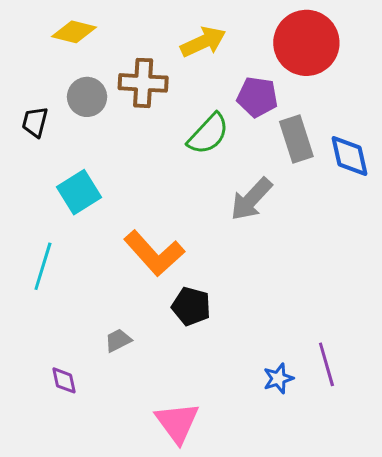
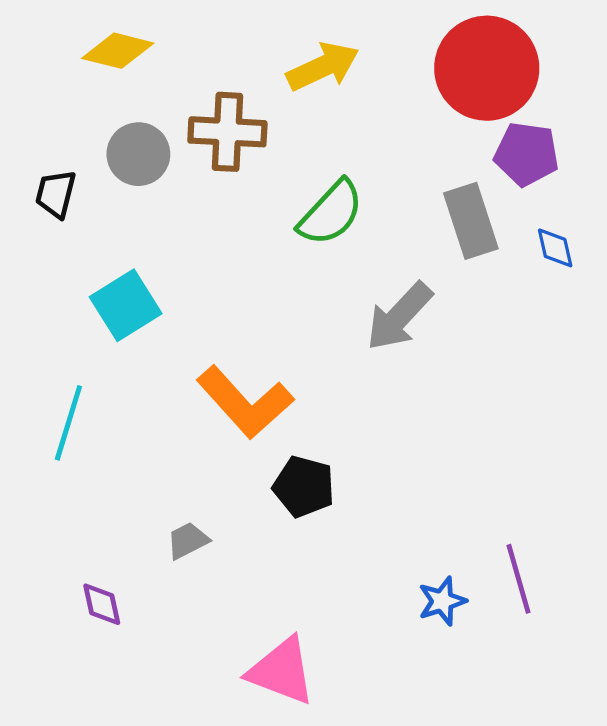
purple pentagon: (257, 97) -> (527, 154), moved
blue diamond: (349, 156) -> (555, 248), size x0.6
pink triangle: (177, 423) -> (282, 671), turned -33

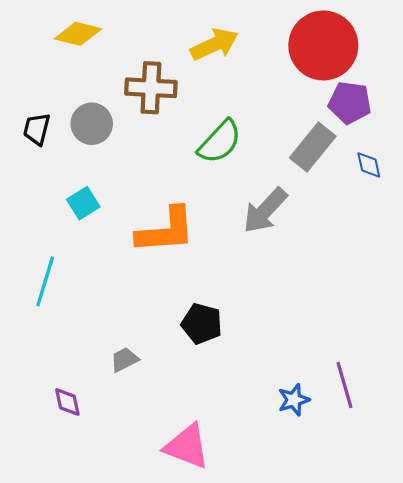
gray circle: (138, 154) -> (92, 124), moved
gray rectangle: (471, 221) -> (313, 147), turned 57
cyan square: (126, 305) -> (83, 203), size x0.7
orange L-shape: (245, 402) -> (166, 231), moved, turned -52

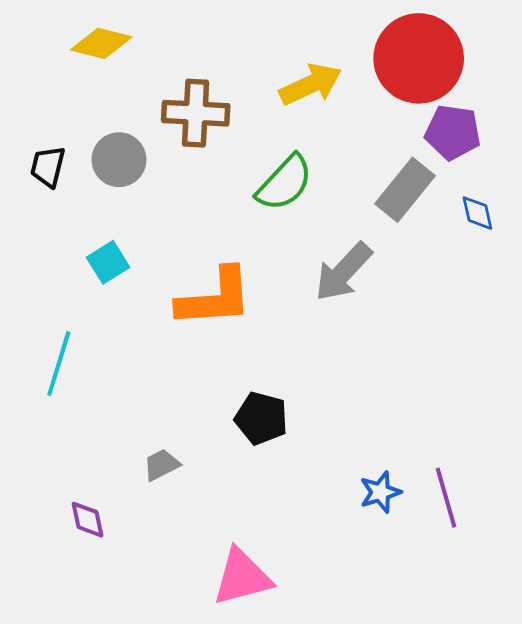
yellow arrow: (214, 44) -> (311, 84), moved
blue star: (294, 400) -> (380, 492), moved
pink triangle: (187, 446) -> (242, 577), turned -36

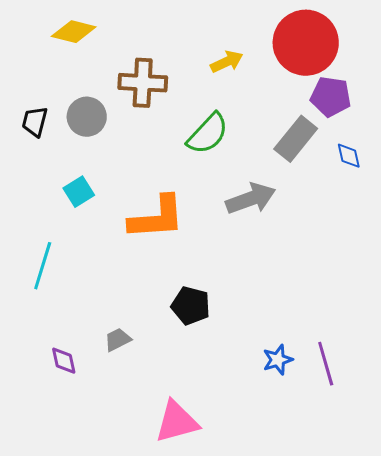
yellow arrow: (311, 84) -> (227, 62), size x0.7
gray arrow: (343, 272) -> (251, 199), turned -153
purple diamond: (87, 520) -> (64, 361), moved

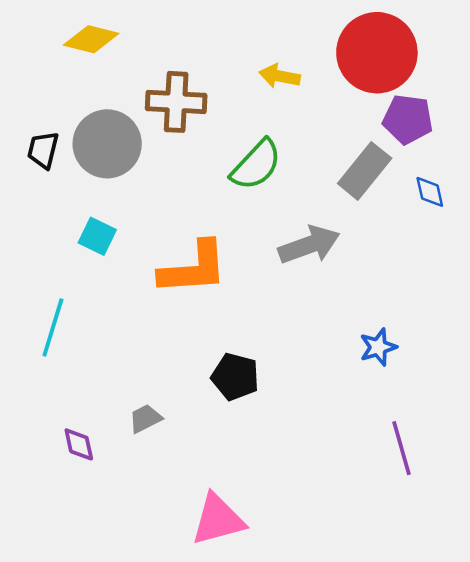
yellow arrow: (227, 62) -> (280, 76), turned -144
gray circle: (87, 117) -> (107, 144), size x1.4
cyan square: (79, 192) -> (97, 236), turned -32
blue star: (278, 360) -> (378, 347), moved

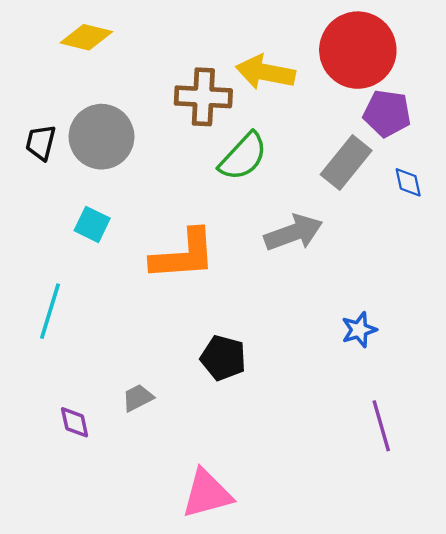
yellow arrow: (280, 76) -> (265, 72), size x1.5
brown cross: (176, 102) -> (203, 97), moved

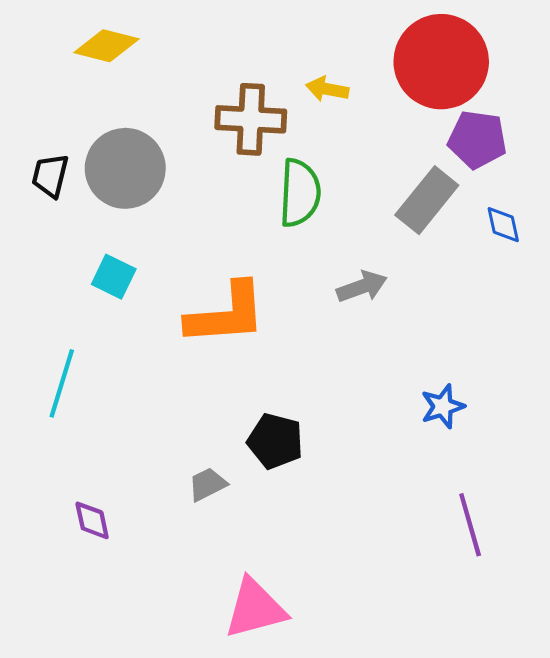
yellow arrow: (265, 72) -> (327, 89), size x0.6
green semicircle: (243, 157) -> (300, 193), turned -40
gray arrow: (293, 233) -> (362, 287), size x0.7
gray trapezoid: (138, 398) -> (207, 484), moved

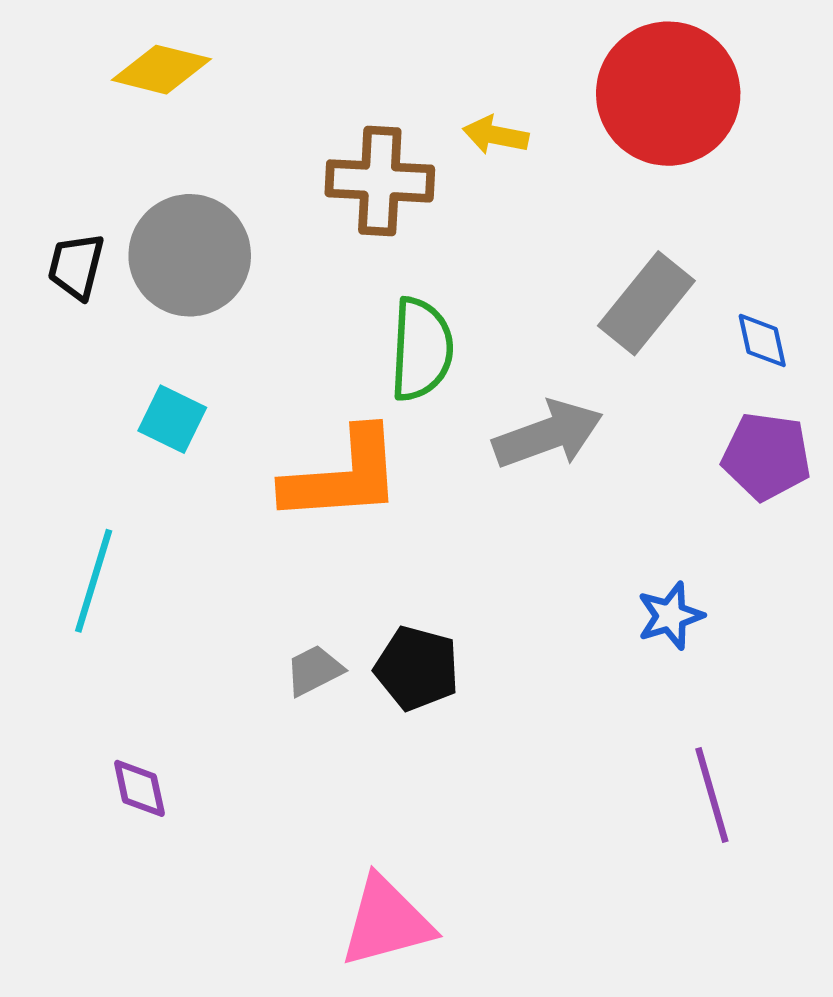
purple pentagon: (477, 140) -> (767, 456), moved
green semicircle: (300, 193) -> (421, 349), moved
gray arrow: (362, 287) -> (548, 434), size x1.4
gray trapezoid: (207, 484) -> (314, 670), moved

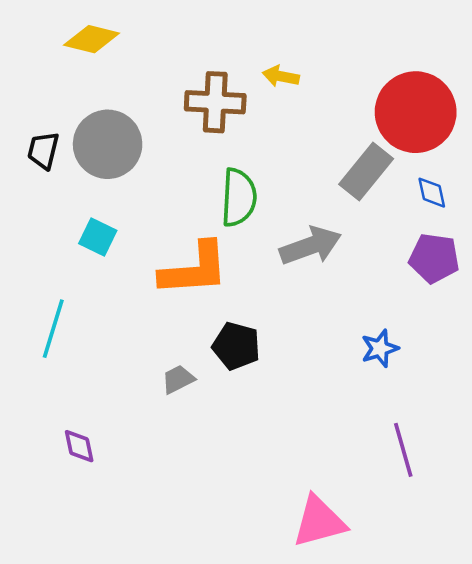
red circle: (668, 94) -> (416, 112), moved
black pentagon: (417, 668) -> (236, 346), moved
pink triangle: (386, 922) -> (319, 522), moved

